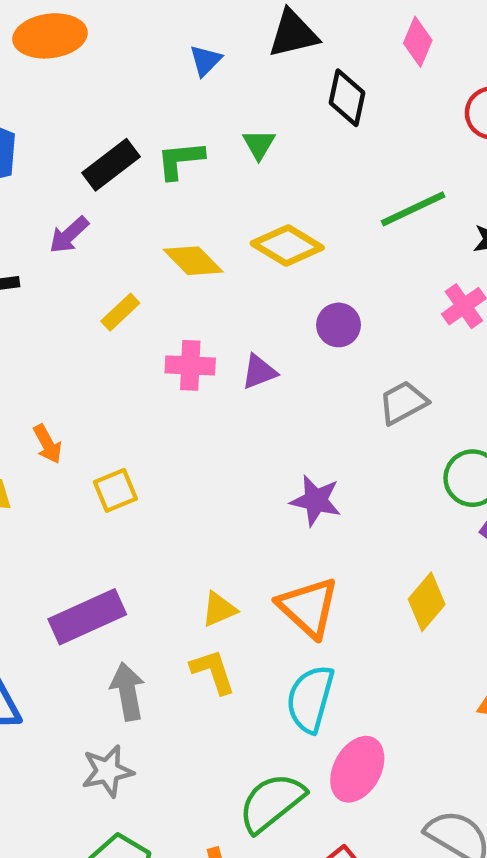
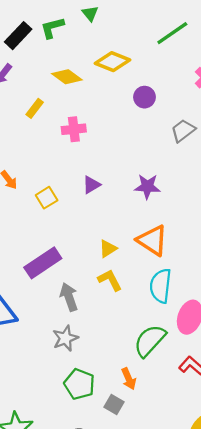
purple triangle: (259, 372) -> (91, 185), moved

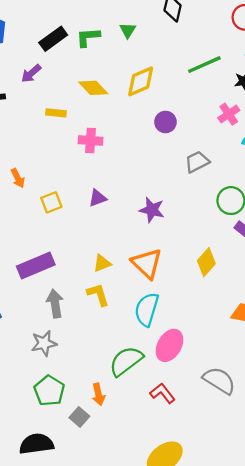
yellow diamond: (113, 62) -> (141, 81), turned -56
yellow rectangle: (35, 108) -> (56, 113), turned 48

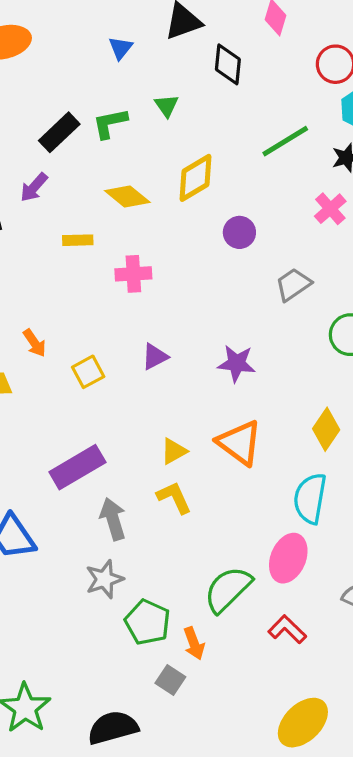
cyan semicircle: (147, 309) -> (310, 498), moved
green pentagon: (49, 391) -> (148, 622), moved

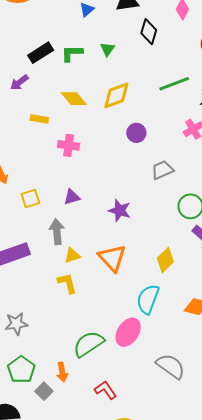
gray arrow: (113, 519) -> (57, 232), moved
green pentagon: (148, 622) -> (21, 370), moved
red L-shape: (287, 629) -> (106, 390), moved

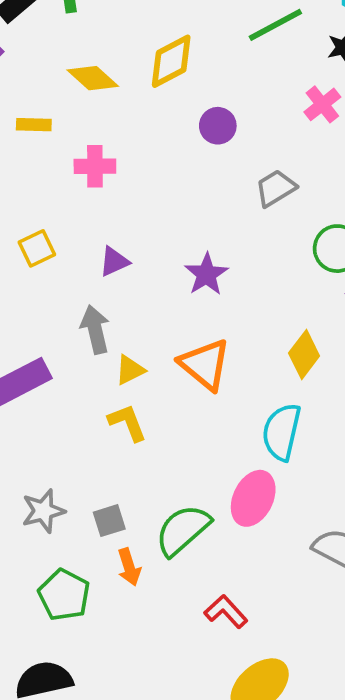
yellow square: (30, 198) -> (37, 248), moved
purple star: (120, 210) -> (206, 274), turned 30
orange arrow: (62, 372) -> (129, 567), moved
gray square: (44, 391) -> (109, 521), moved, turned 36

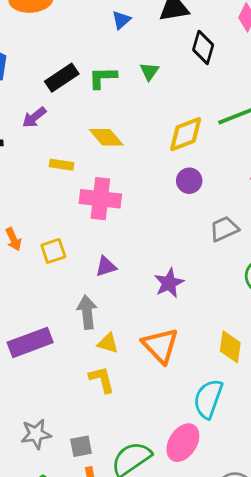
yellow diamond: (171, 61) -> (186, 134), moved
pink cross: (95, 166) -> (100, 199), size x1.4
yellow diamond: (304, 354) -> (230, 347), turned -36
yellow triangle: (130, 370) -> (108, 343), turned 35

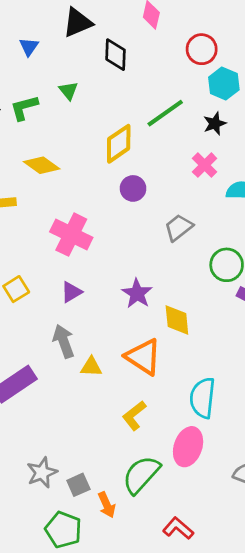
pink cross: (100, 199) -> (71, 235), moved, turned 33
yellow diamond: (230, 347) -> (177, 320), moved
yellow L-shape: (102, 380) -> (134, 416), moved, turned -100
gray square: (81, 446) -> (78, 485), moved

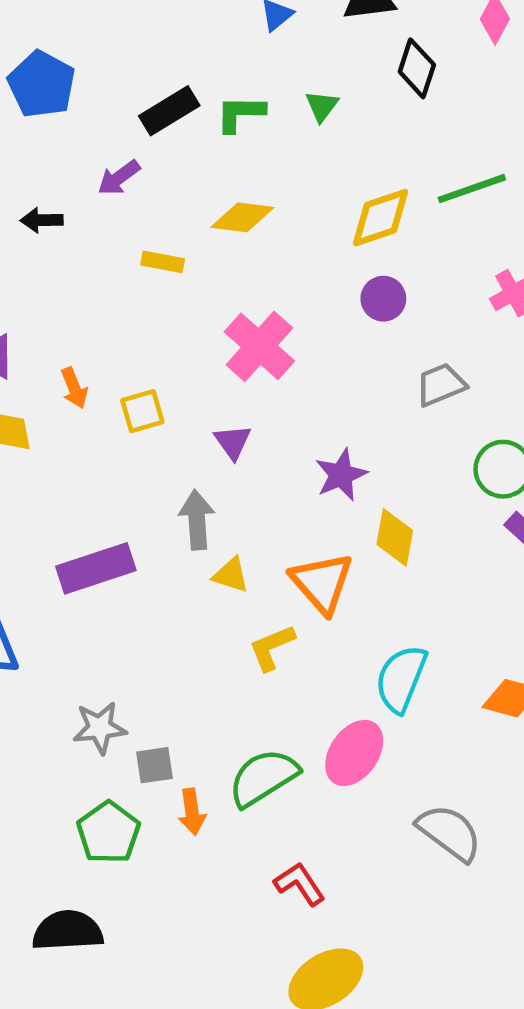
yellow diamond: (42, 165) -> (242, 217), turned -44
purple triangle: (71, 292) -> (233, 442), turned -50
yellow L-shape: (134, 416) -> (272, 647), moved

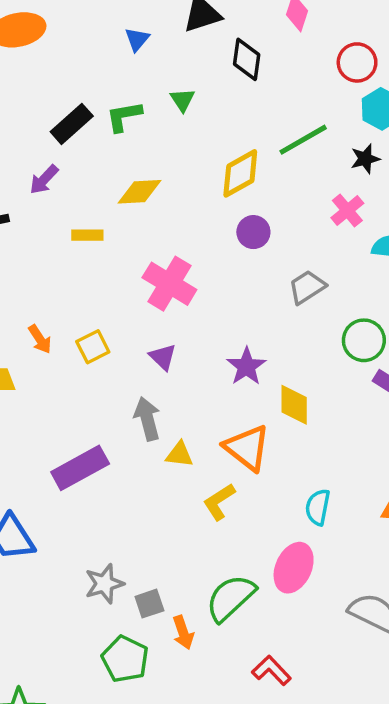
cyan semicircle: (401, 679) -> (318, 507), size x0.7

